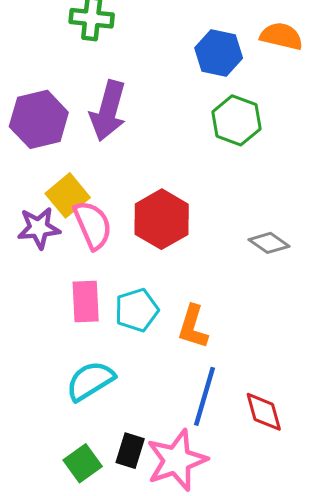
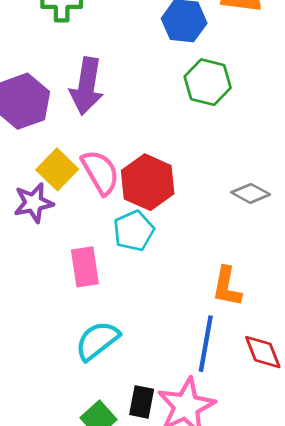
pink semicircle: (93, 225) -> (100, 172), moved
cyan pentagon: (137, 310) -> (134, 231), moved
orange L-shape: (193, 327) -> (227, 287), moved

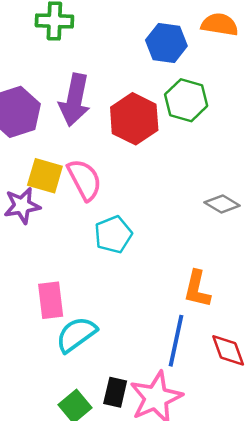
yellow square: (57, 169) -> (45, 176), turned -30
red hexagon: (148, 182) -> (134, 119), moved
pink rectangle: (85, 267) -> (51, 300), moved

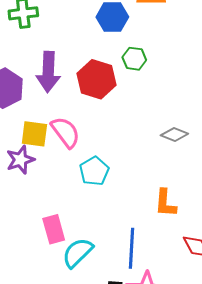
green hexagon: (186, 100) -> (134, 59), size x0.7
blue line: (176, 341) -> (131, 248), moved

